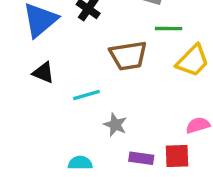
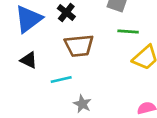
brown trapezoid: (128, 56) -> (79, 46), moved

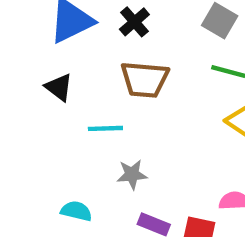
gray star: (82, 104) -> (132, 174), turned 30

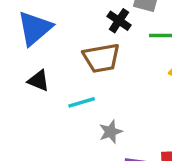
black cross: (134, 22) -> (119, 21), moved

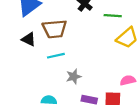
brown trapezoid: (101, 58) -> (55, 29), moved

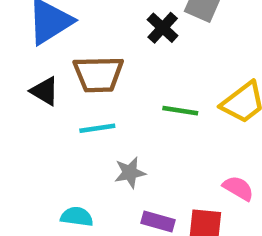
green line: (113, 16) -> (180, 111), moved
pink semicircle: (128, 80) -> (238, 188), turned 40

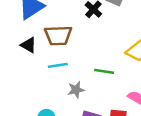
green line: (180, 111) -> (104, 71), moved

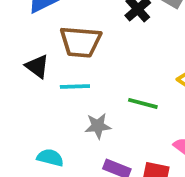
black triangle: (29, 45) -> (37, 66), moved

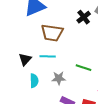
black triangle: (37, 66) -> (25, 59), moved, turned 32
cyan semicircle: (50, 158) -> (34, 81), moved, turned 72

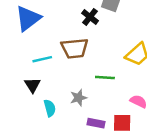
brown trapezoid: (52, 33) -> (75, 48), moved
cyan line: (48, 56) -> (42, 59), moved

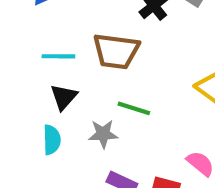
green line: (105, 78) -> (134, 108), moved
black triangle: (32, 85) -> (64, 97), moved

